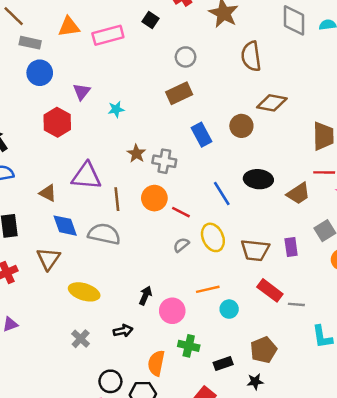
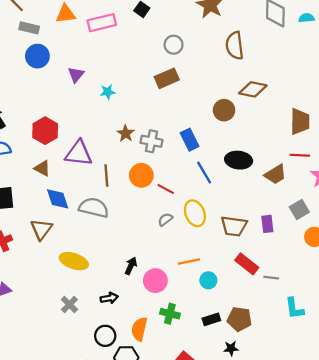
red hexagon: (57, 122) -> (45, 131), moved
blue rectangle: (201, 135) -> (190, 140), moved
brown pentagon: (264, 350) -> (239, 319), turned 30
black rectangle: (223, 363) -> (211, 319), moved
black circle: (110, 381) -> (105, 336), moved

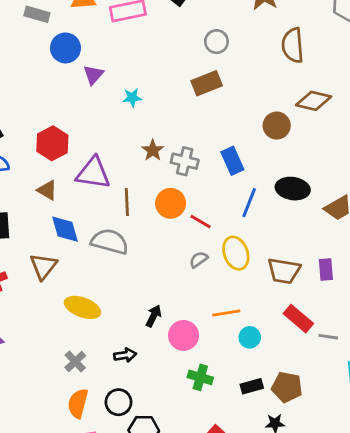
blue circle: (37, 56) -> (65, 48), moved
blue line: (204, 173) -> (249, 203), turned 50
orange semicircle: (139, 329) -> (78, 403), moved

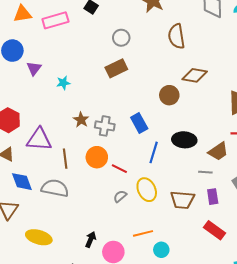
red rectangle: (298, 319) -> (214, 230), moved
gray line: (328, 337) -> (205, 172), moved

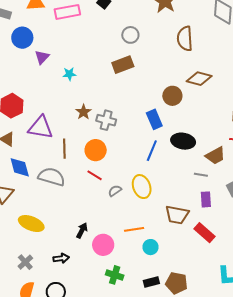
blue rectangle: (139, 123) -> (154, 119), moved
red line: (119, 169) -> (95, 175), moved
brown trapezoid: (182, 200) -> (177, 215), moved

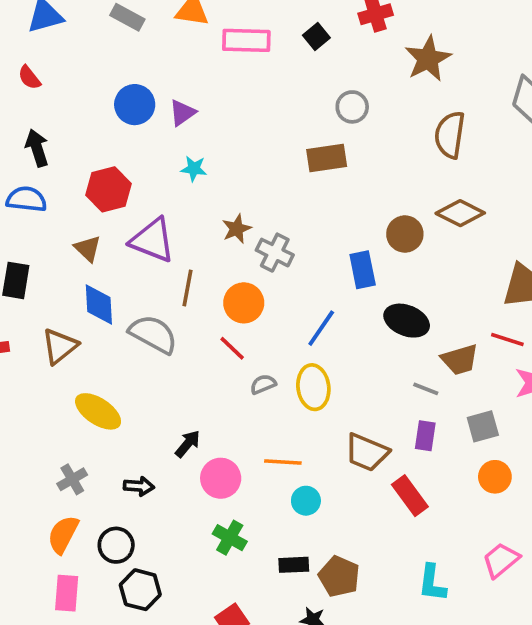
blue circle: (22, 38) -> (135, 105), moved
cyan star: (69, 74) -> (194, 169), moved
blue line: (152, 151) -> (321, 328), moved

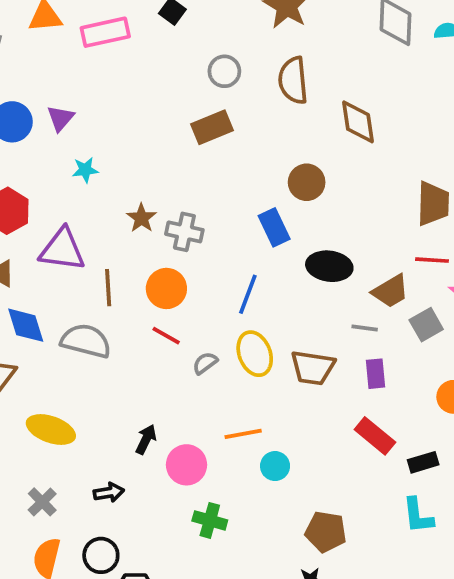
brown semicircle: (450, 135) -> (293, 80), moved
brown diamond: (460, 213) -> (358, 122), moved, turned 69
gray square: (483, 426) -> (426, 325), moved
brown trapezoid: (367, 452) -> (313, 368), moved
black rectangle: (294, 565) -> (423, 462), moved

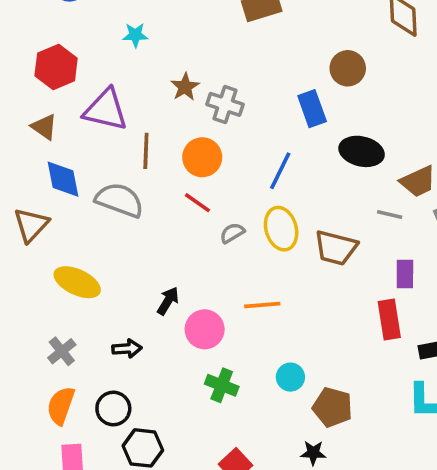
purple rectangle: (375, 374) -> (405, 274), moved
red rectangle: (375, 436) -> (389, 320), turned 36
cyan circle: (275, 466) -> (290, 377), moved

